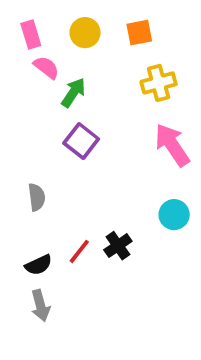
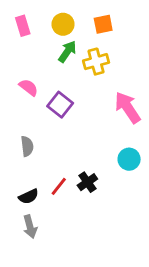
pink semicircle: (46, 67) -> (29, 87), moved
yellow cross: (159, 83) -> (96, 62), moved
green arrow: (73, 93) -> (67, 52), moved

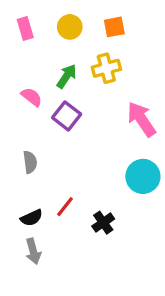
green arrow: (67, 52) -> (67, 76), moved
cyan circle: (129, 159) -> (143, 176), size x1.4
black cross: (87, 182) -> (103, 223), moved

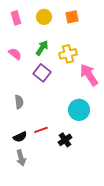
yellow cross: (106, 68) -> (68, 54), moved
pink semicircle: (32, 97) -> (15, 54), moved
cyan circle: (143, 176) -> (79, 110), moved
red line: (65, 207) -> (41, 130), turned 32

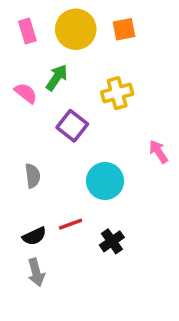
yellow circle: (44, 17) -> (76, 29), size x1.5
green arrow: (42, 48) -> (57, 78), moved
pink arrow: (89, 75) -> (158, 152), moved, size x0.6
cyan circle: (79, 110) -> (105, 181), moved

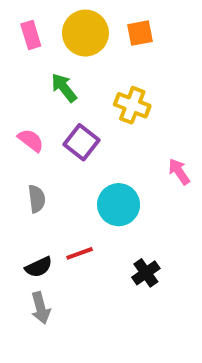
green arrow: (57, 78) -> (64, 88), turned -72
pink semicircle: (26, 93) -> (31, 140), moved
yellow cross: (117, 93) -> (132, 105), turned 36
black cross: (112, 241) -> (146, 273), moved

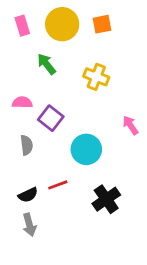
pink semicircle: (31, 140) -> (22, 102), turned -36
purple square: (82, 142) -> (51, 118), moved
black cross: (146, 273) -> (106, 199), size x1.4

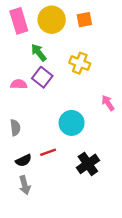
pink rectangle: (22, 26) -> (19, 21), size x1.5
purple square: (51, 118) -> (42, 77), moved
gray semicircle: (27, 145) -> (15, 128), moved

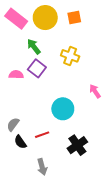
pink rectangle: (19, 21) -> (16, 19), turned -35
gray semicircle: (15, 128) -> (13, 124), moved, turned -136
black semicircle: (23, 160) -> (20, 142), turned 80
gray arrow: (25, 185) -> (42, 167), moved

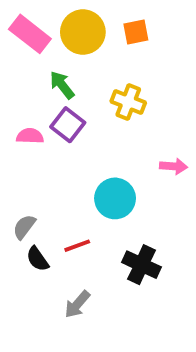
pink arrow: (95, 91) -> (174, 166), turned 128
black cross: (77, 145) -> (141, 265), turned -30
gray arrow: (42, 167) -> (77, 304), turned 56

